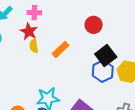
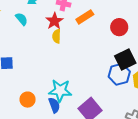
orange rectangle: (60, 49) -> (85, 17), moved

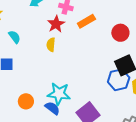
cyan semicircle: (22, 19) -> (14, 37), moved
yellow semicircle: (57, 36) -> (51, 45), moved
blue semicircle: (54, 105) -> (52, 108), turned -35

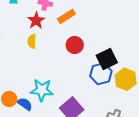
red circle: (120, 33) -> (75, 45), moved
blue semicircle: (52, 108) -> (25, 104), moved

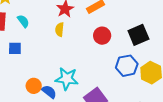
black square: (107, 59) -> (138, 35), moved

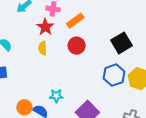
red circle: (102, 36) -> (77, 46), moved
cyan star: (67, 79) -> (56, 96), size x0.6

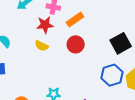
red star: (45, 27) -> (45, 25), turned 30
yellow semicircle: (43, 48) -> (42, 46), turned -64

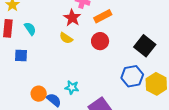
red star: (45, 25) -> (72, 18), turned 30
black square: (121, 43) -> (145, 46), turned -30

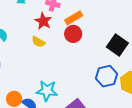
red circle: (100, 41) -> (73, 34), moved
cyan star: (72, 87) -> (47, 91), size x1.5

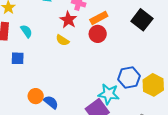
black square: (117, 45) -> (142, 20), moved
cyan star: (47, 91) -> (109, 94), moved

